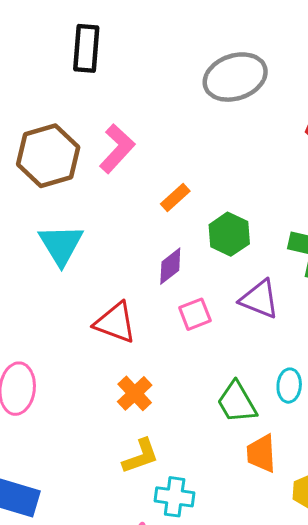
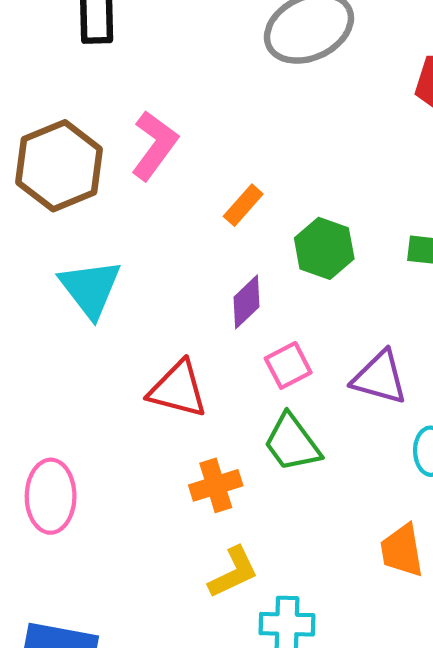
purple triangle: (259, 299) -> (380, 378), moved
orange cross: (135, 393) -> (216, 485), turned 32
green trapezoid: (237, 402) -> (292, 443), moved

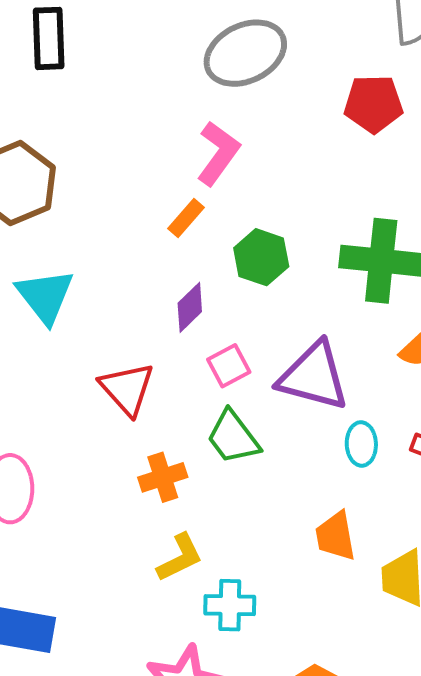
pink L-shape: (154, 145) -> (218, 153), moved
purple triangle: (380, 378) -> (314, 376), size x1.4
red triangle: (178, 389) -> (127, 389), turned 34

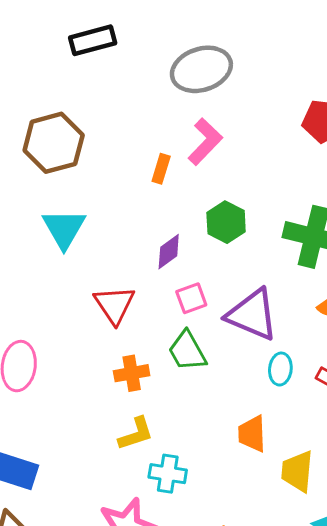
black rectangle: (49, 38) -> (93, 40), turned 69
gray ellipse: (245, 53) -> (201, 69), moved
orange rectangle: (186, 218) -> (161, 169), moved, turned -32

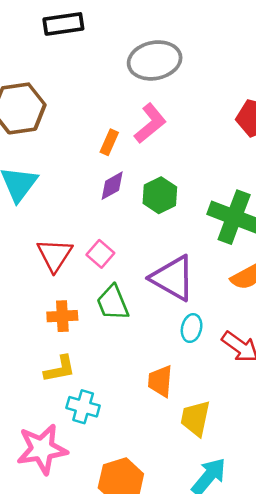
purple diamond: (169, 252) -> (112, 186), moved
pink square: (191, 298) -> (100, 254), moved, turned -36

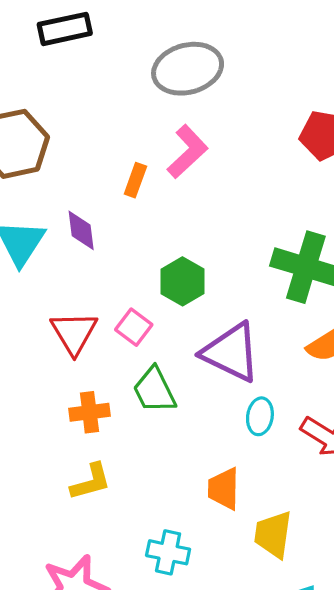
purple diamond: (112, 186) -> (81, 230), moved, turned -64
green hexagon: (160, 195) -> (183, 281), moved
cyan cross: (83, 407) -> (168, 552), moved

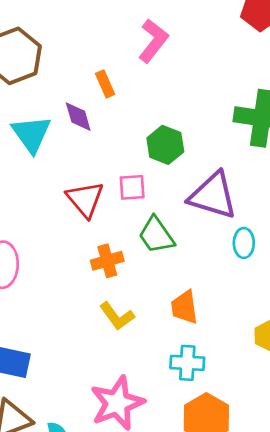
orange rectangle: (135, 180) -> (105, 84), moved, turned -35
pink square: (134, 327) -> (132, 187), turned -32
yellow L-shape: (91, 482) -> (117, 316), turned 78
orange trapezoid: (224, 489) -> (184, 307), moved

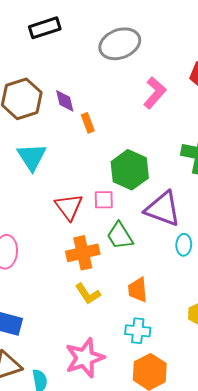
pink L-shape: (153, 41) -> (155, 93), moved
purple diamond: (78, 117) -> (65, 101), moved
green hexagon: (165, 145) -> (130, 170), size x1.4
orange cross: (107, 261) -> (83, 253), size x1.4

